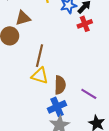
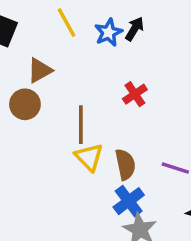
red cross: (85, 24) -> (135, 94), moved
yellow triangle: (40, 76) -> (89, 157), turned 42

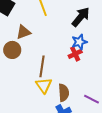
black arrow: (135, 29) -> (81, 17), size x1.5
blue star: (109, 32) -> (79, 42), moved

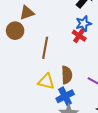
red cross: (75, 54) -> (79, 36), turned -32
yellow triangle: (44, 85) -> (46, 81), moved, turned -42

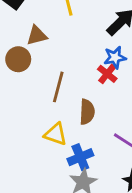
brown semicircle: (67, 75) -> (87, 112), moved

